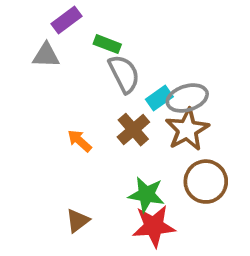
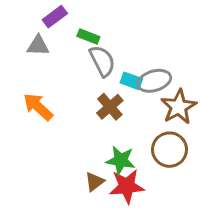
cyan rectangle: (159, 98) -> (131, 81), turned 55
brown star: (187, 130) -> (179, 107), moved
orange arrow: (79, 141) -> (38, 107), moved, size x1.5
brown triangle: (78, 221) -> (95, 182), moved

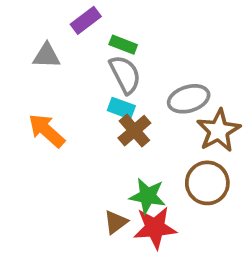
purple rectangle: (55, 17) -> (86, 20), moved
green rectangle: (88, 36) -> (123, 45), moved
cyan rectangle: (131, 81) -> (121, 108), moved

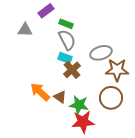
orange arrow: (47, 131) -> (40, 92), moved
brown star: (219, 131) -> (117, 70), turned 30
brown triangle: (116, 222) -> (60, 97), moved, turned -48

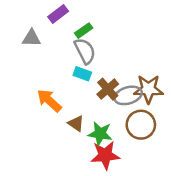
green rectangle: (66, 24) -> (84, 31), turned -56
gray ellipse: (101, 53) -> (128, 95), moved
brown cross: (72, 70) -> (108, 89), moved
orange arrow: (40, 92) -> (49, 101), moved

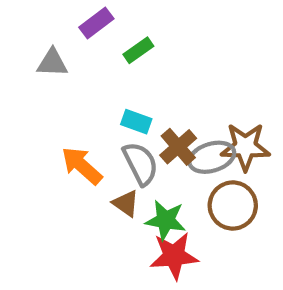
gray semicircle: (85, 51) -> (140, 164), moved

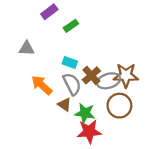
gray triangle: (52, 63) -> (27, 48), moved

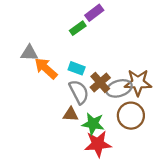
purple rectangle: (49, 12) -> (94, 13), moved
orange arrow: (42, 85) -> (46, 68), moved
brown triangle: (64, 105) -> (71, 114), turned -32

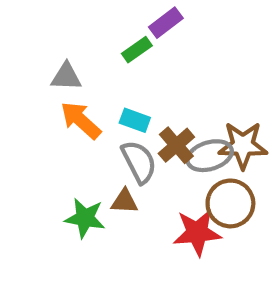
gray triangle: (29, 53) -> (66, 77), moved
green star: (93, 124) -> (85, 218), moved
red star: (98, 144) -> (197, 233), moved

